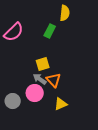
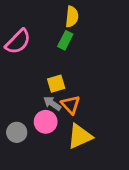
yellow semicircle: (65, 13) -> (72, 17), moved
yellow triangle: (61, 104) -> (80, 136), size x1.5

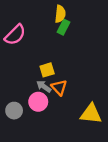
green rectangle: (65, 40) -> (63, 27), moved
yellow triangle: (80, 136) -> (91, 114), moved, turned 30

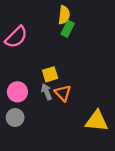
gray arrow: (44, 86) -> (47, 92), turned 32
pink circle: (38, 102) -> (17, 92), moved

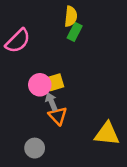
pink circle: (17, 92) -> (40, 85), moved
orange triangle: (63, 93) -> (58, 116), moved
gray circle: (15, 118) -> (35, 148), moved

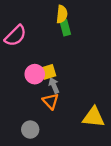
green rectangle: (75, 32) -> (65, 28), turned -42
gray arrow: (51, 102) -> (54, 85), moved

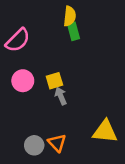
pink circle: (35, 74) -> (23, 81), moved
orange triangle: (51, 101) -> (57, 143), moved

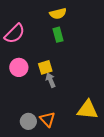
yellow semicircle: (70, 16) -> (58, 13), turned 70
green rectangle: (73, 31) -> (58, 35), moved

